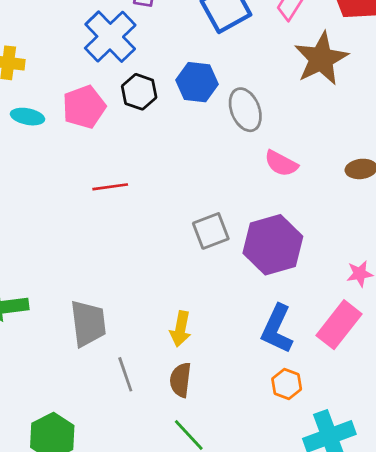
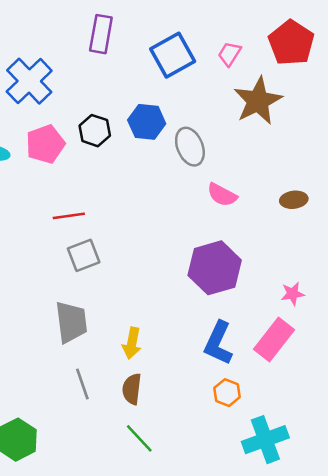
blue cross: (110, 37) -> (29, 81), moved
gray square: (211, 231) -> (84, 255), moved
gray trapezoid: (88, 323) -> (71, 322), moved

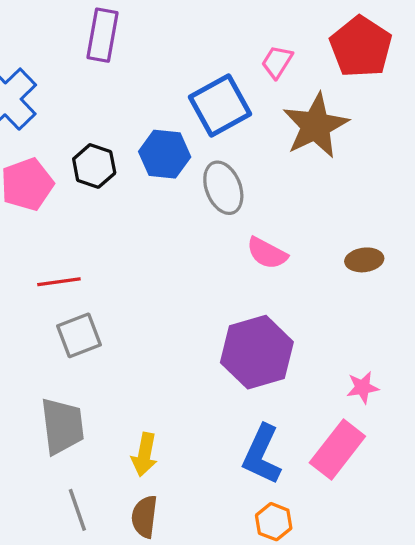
blue square: (173, 55) -> (220, 106), moved

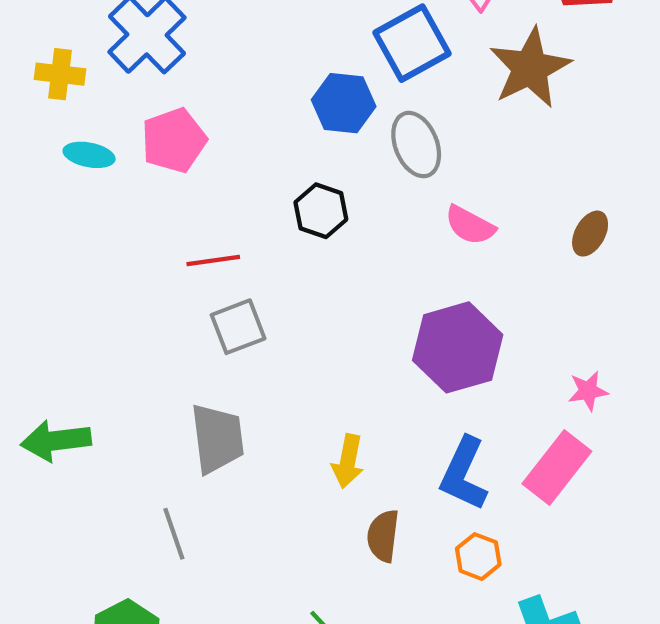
black hexagon: (94, 166) -> (321, 211), moved
brown ellipse: (364, 260) -> (590, 234), turned -54
yellow arrow: (144, 455) -> (348, 461), moved
gray line: (77, 510) -> (174, 534), moved
brown semicircle: (144, 517) -> (383, 536), moved

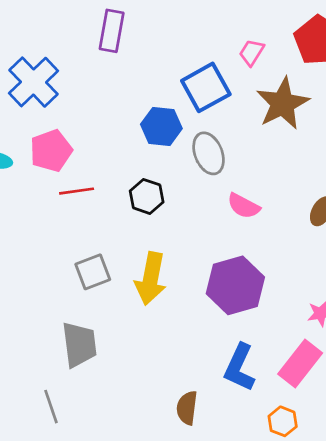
red line: (213, 260) -> (77, 191), moved
yellow arrow: (348, 461) -> (151, 279), moved, size x1.5
orange hexagon: (478, 557) -> (283, 421), moved

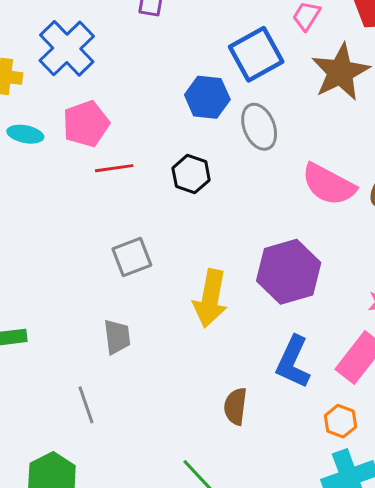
pink semicircle: (244, 206) -> (329, 184), moved, size x1.5
yellow arrow: (151, 279) -> (210, 298), moved
gray trapezoid: (79, 345) -> (117, 337), size x0.7

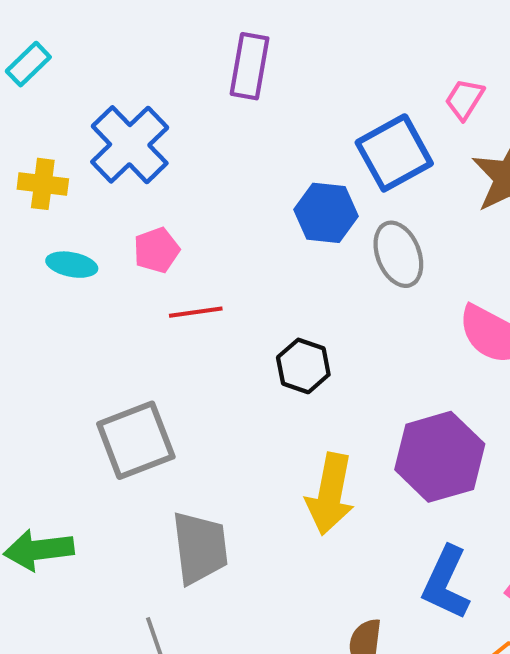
pink pentagon: (86, 124) -> (157, 250), size x0.7
black hexagon: (191, 174) -> (303, 366), moved
gray square: (132, 257) -> (136, 440), moved, size x1.4
gray trapezoid: (117, 337) -> (200, 548), size x1.5

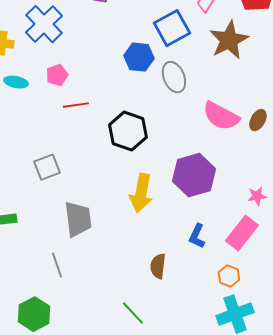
black hexagon: (303, 366) -> (128, 131), size x1.5
gray square: (136, 440) -> (47, 167), size x0.7
blue L-shape: (446, 583) -> (197, 236), size x0.7

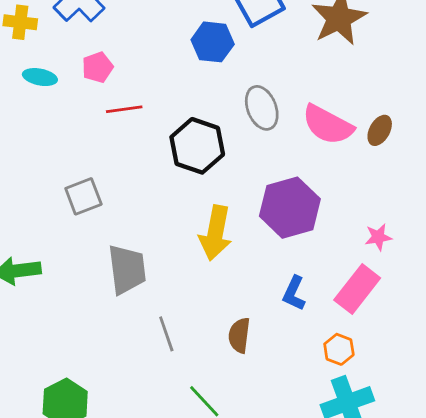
gray ellipse: (174, 77) -> (262, 108), moved
gray line: (57, 265) -> (166, 334), moved

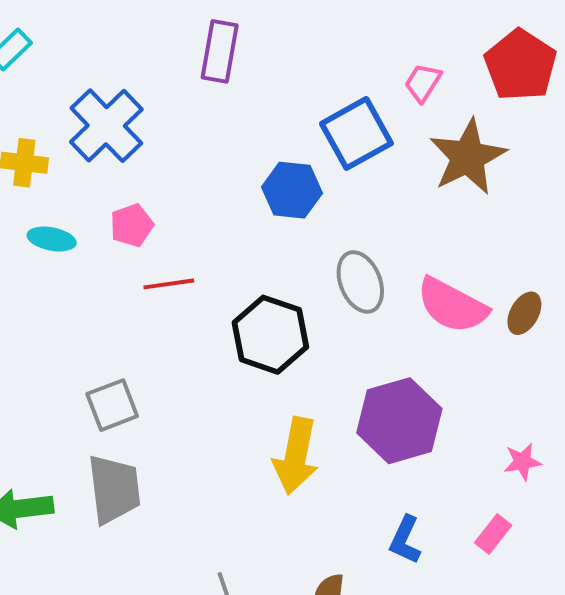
gray trapezoid: (127, 269) -> (114, 489), moved
pink rectangle: (357, 289) -> (493, 534), size x0.6

